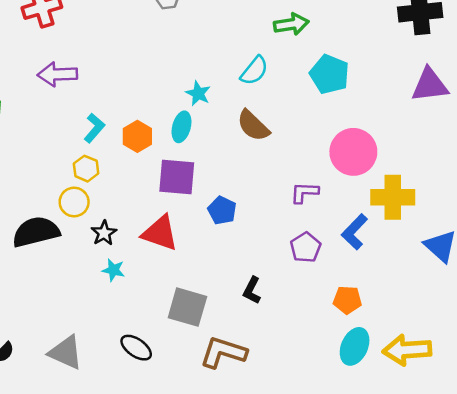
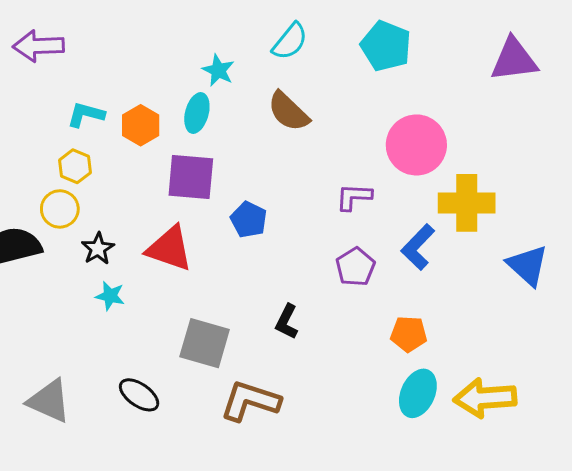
cyan L-shape: (94, 128) -> (86, 115), turned -116

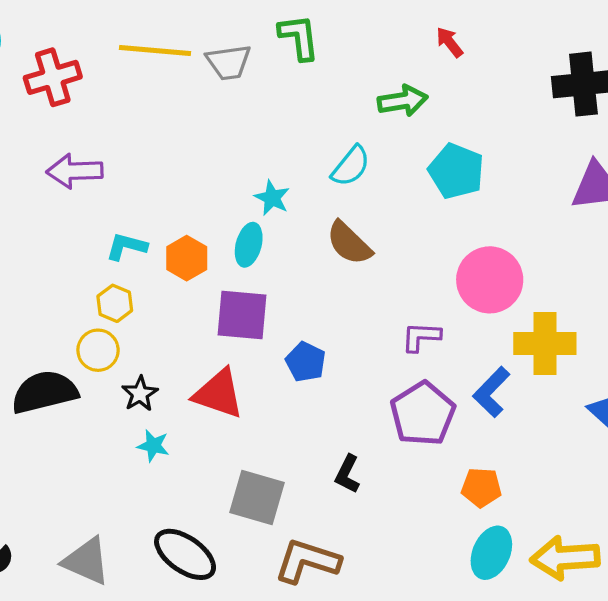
purple pentagon: (355, 267) -> (423, 414), size x1.5
black ellipse: (139, 395) -> (185, 554), size x1.4

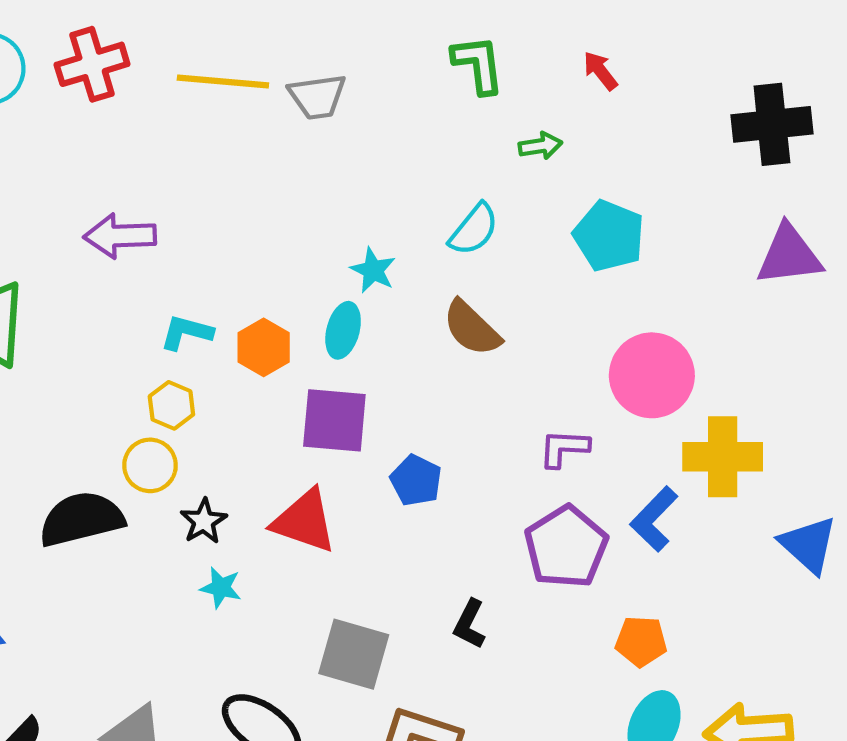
green L-shape: (299, 37) -> (478, 64), moved
red cross: (53, 77) -> (92, 64), moved
green arrow: (403, 101) -> (540, 146), size x0.7

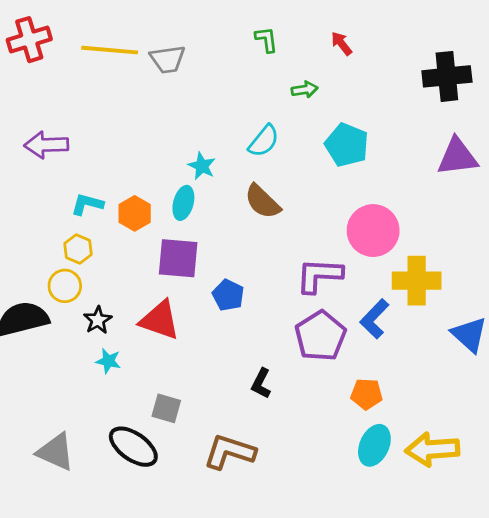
green L-shape: (478, 64) -> (266, 40), size x0.7
purple L-shape: (564, 448) -> (319, 275), size x1.5
gray square: (354, 654) -> (166, 408), moved, size x0.7

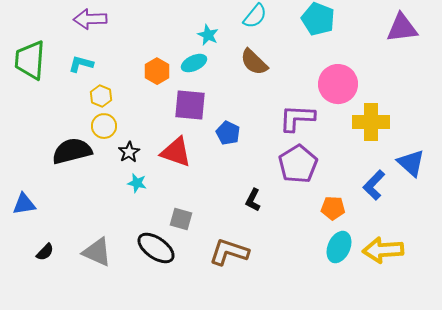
cyan ellipse: (183, 203) -> (194, 63), turned 50
cyan L-shape: (87, 204) -> (81, 64), moved
yellow hexagon: (78, 249) -> (101, 96), moved
blue L-shape: (374, 319) -> (374, 185), moved

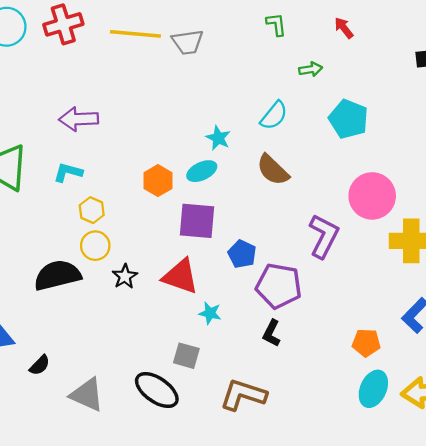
purple L-shape: (297, 118) -> (324, 236), turned 114
purple pentagon: (298, 164) -> (279, 286), moved, turned -30
cyan star: (137, 183) -> (210, 313), moved
black semicircle: (45, 252) -> (40, 365), moved

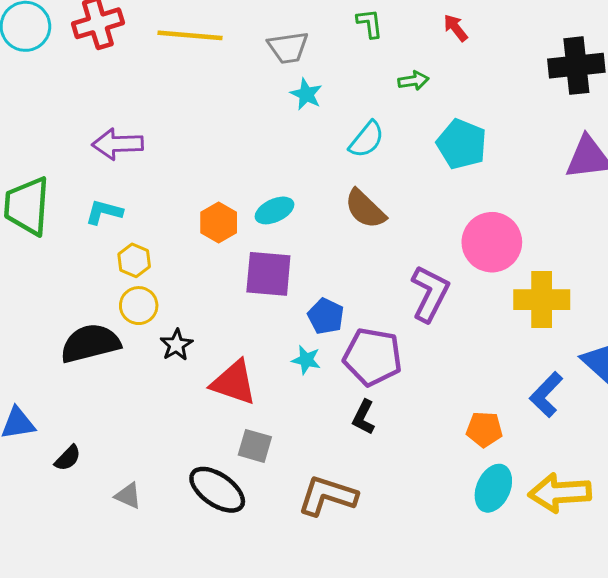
gray trapezoid: (188, 42) -> (288, 47), moved
cyan star: (218, 138) -> (306, 94), moved
red triangle: (180, 276) -> (234, 383), moved
cyan star: (210, 313) -> (306, 360), moved
gray triangle: (87, 395) -> (128, 496), size x0.6

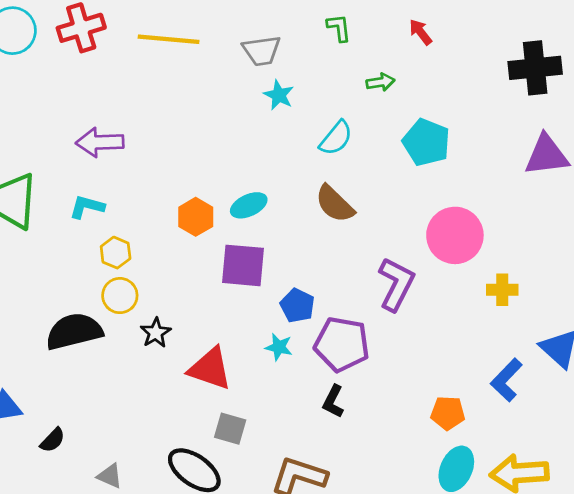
yellow cross: (542, 300) -> (502, 290), size x0.6

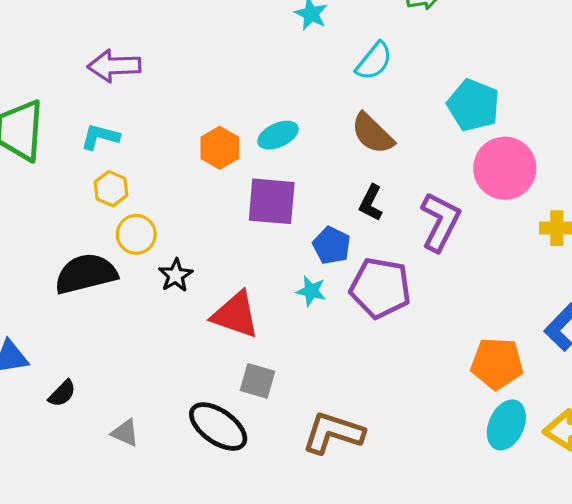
cyan pentagon: (426, 142) -> (473, 105), moved
yellow hexagon: (116, 253) -> (111, 189), moved
black L-shape: (333, 402) -> (371, 203), moved
orange pentagon: (448, 413) -> (497, 364), size x1.4

